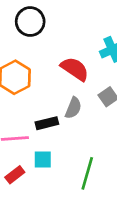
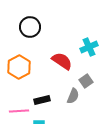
gray semicircle: (73, 108) -> (73, 96), moved

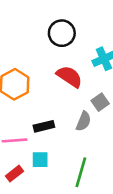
black circle: (30, 27) -> (62, 33), moved

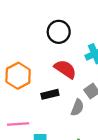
black rectangle: (44, 126) -> (50, 94), moved

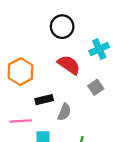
black rectangle: (50, 94) -> (44, 100), moved
gray semicircle: (77, 108) -> (64, 112), moved

